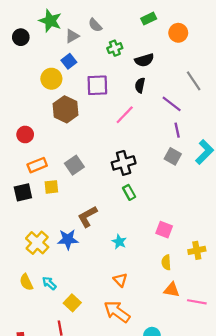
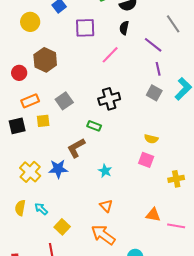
yellow circle: (51, 79) -> (30, 22), moved
brown hexagon: (66, 109) -> (45, 60), moved
green rectangle: (129, 192) -> (94, 126), moved, turned -40
yellow semicircle: (166, 262) -> (151, 139), moved, turned -72
yellow semicircle: (26, 282) -> (20, 208), turned 35

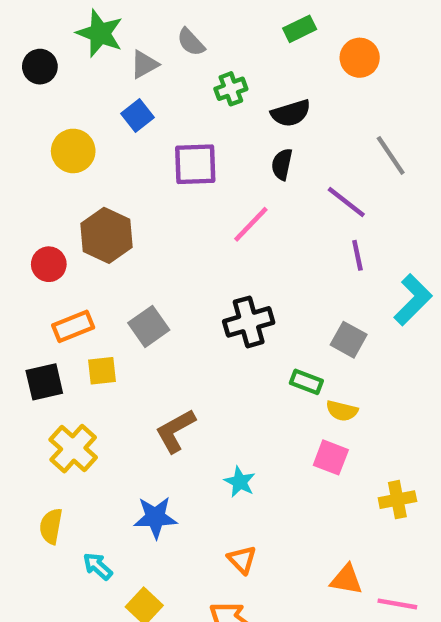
gray square: (154, 93) -> (349, 340), moved
green rectangle: (94, 126) -> (306, 382), moved
blue star: (58, 169) -> (155, 517), moved
yellow cross: (30, 172) -> (73, 449), moved
yellow semicircle: (20, 208) -> (51, 526), moved

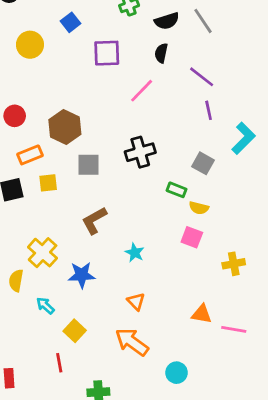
gray line: (391, 155) -> (203, 21), moved
brown hexagon: (106, 235) -> (65, 127), moved
gray square: (149, 326) -> (89, 165), moved, turned 35
yellow cross: (73, 449) -> (43, 253), moved

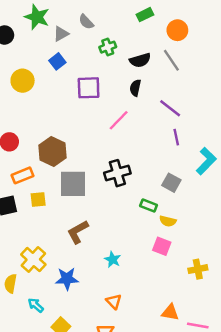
gray square: (89, 165) -> (73, 184), size x1.4

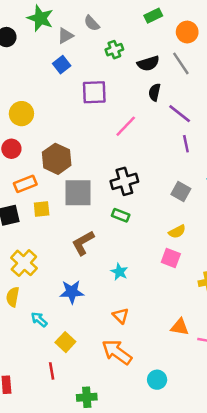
yellow circle: (23, 81) -> (21, 114), moved
black semicircle: (135, 88) -> (155, 92), moved
green rectangle: (149, 205) -> (121, 215), moved
yellow semicircle: (168, 221) -> (177, 232), turned -42
yellow cross: (33, 260) -> (24, 263), moved

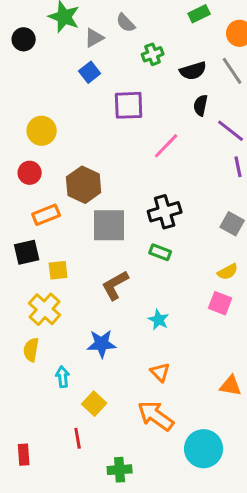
yellow square: (42, 209) -> (58, 270), moved
cyan arrow: (39, 319) -> (63, 377), turned 42
cyan circle: (157, 380) -> (204, 449), size x1.6

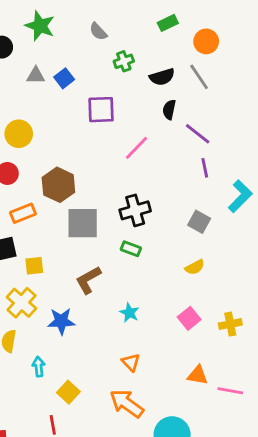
gray triangle: (94, 38) -> (36, 75), moved, turned 30
pink square: (220, 303) -> (189, 318), moved, turned 30
blue star: (102, 344) -> (61, 321), moved

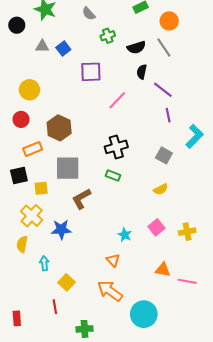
gray square: (83, 223) -> (68, 168), moved
cyan star: (129, 313) -> (125, 235), moved

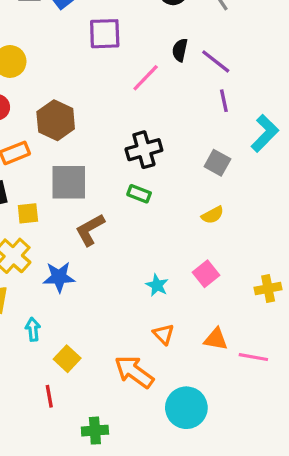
black semicircle: (142, 72) -> (180, 50), moved
yellow cross: (187, 232) -> (268, 288), moved
orange triangle: (113, 260) -> (164, 334), moved

